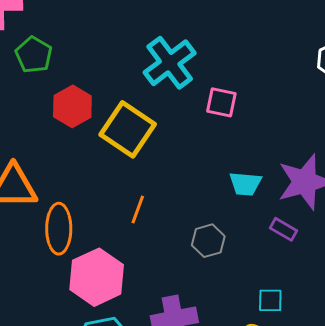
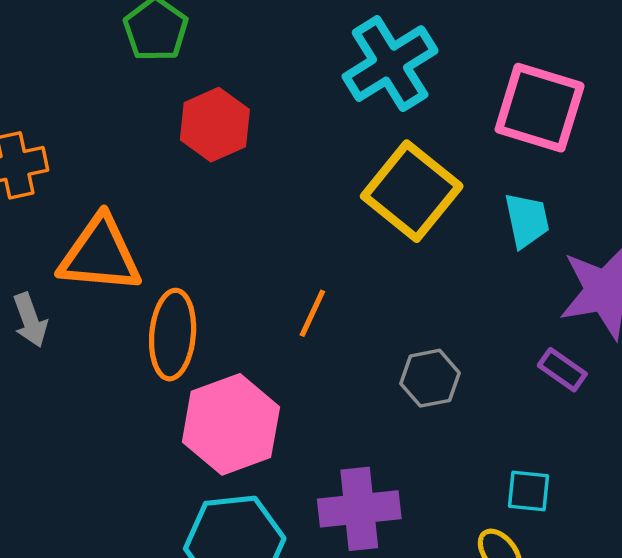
pink square: (221, 102) -> (540, 108), moved, size x1.6
yellow square: (128, 129) -> (412, 191), moved
cyan trapezoid: (245, 184) -> (527, 220), moved, turned -112

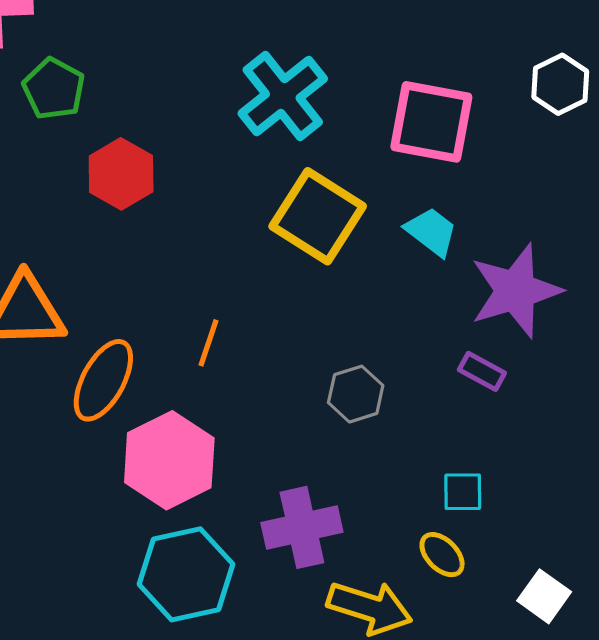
cyan trapezoid: (527, 220) -> (431, 232), turned -34
orange line: (312, 313) -> (209, 343), moved
orange ellipse: (173, 335) -> (103, 380), turned 30

